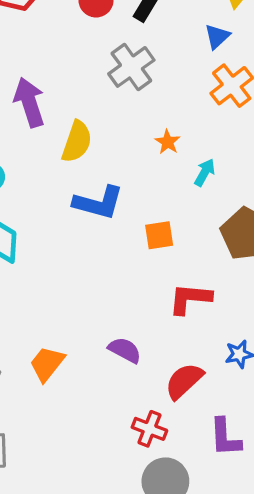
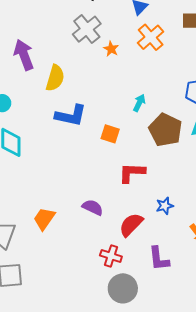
orange star: (168, 142) -> (111, 49), moved
cyan arrow: (205, 172) -> (139, 103), moved
orange square: (159, 235) -> (110, 134), turned 30

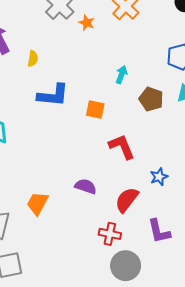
yellow semicircle: (55, 78) -> (33, 59), size x0.6
brown pentagon: (165, 130) -> (151, 99), size x0.7
red L-shape: (132, 173) -> (122, 147), turned 72

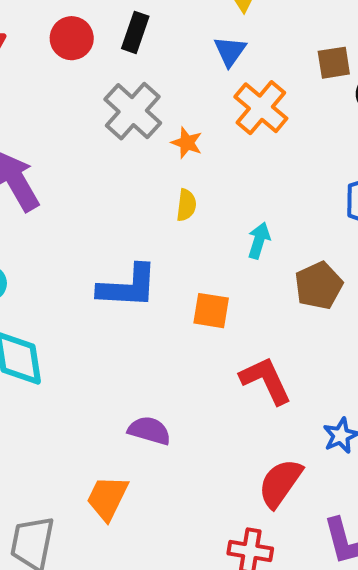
yellow semicircle: (33, 59) -> (186, 205), moved
brown pentagon: (151, 99) -> (319, 286), turned 30
purple semicircle: (86, 186) -> (149, 431), moved

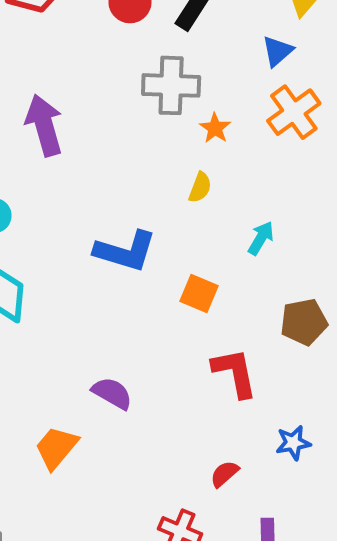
gray cross: (133, 111) -> (171, 85), turned 36
brown pentagon: (319, 286) -> (304, 322), moved
red semicircle: (280, 483) -> (224, 474), size x0.6

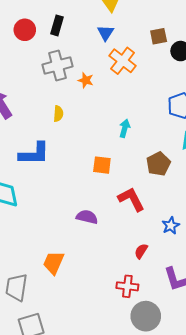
yellow semicircle: (200, 187) -> (58, 114), moved
blue L-shape: (125, 251) -> (34, 154), moved
purple semicircle: (112, 393) -> (87, 217), moved

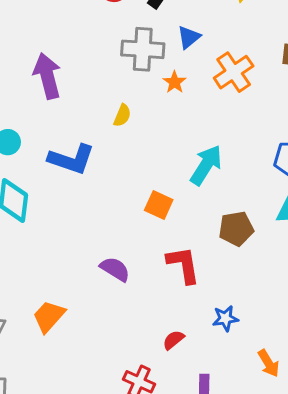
blue triangle: (106, 33) -> (189, 37), moved
cyan arrow: (125, 128) -> (206, 165), size x1.6

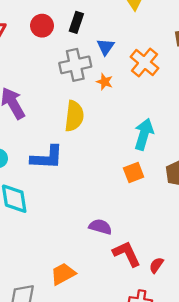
yellow semicircle: (122, 115) -> (74, 116), size x1.8
orange square: (159, 205) -> (134, 173), moved, turned -30
red L-shape: (183, 265) -> (127, 254), moved
orange trapezoid: (49, 316) -> (63, 274), turned 36

